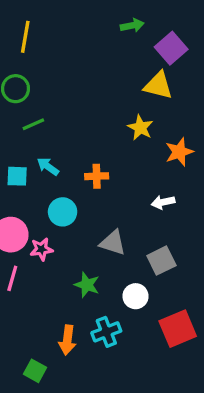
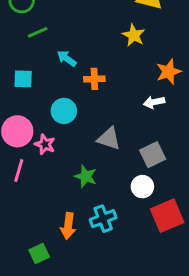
orange star: (179, 152) -> (169, 72), moved
cyan arrow: (48, 166) -> (67, 59), moved
pink star: (41, 249) -> (45, 144), turned 30
white circle: (135, 296) -> (142, 187), moved
green square: (35, 371) -> (39, 254), turned 36

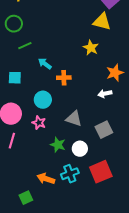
pink star: (45, 144) -> (39, 123), moved
white circle: (142, 187) -> (80, 149), moved
red square: (167, 216) -> (101, 172), moved
orange arrow: (68, 226) -> (46, 179), turned 102

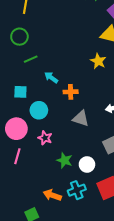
cyan circle: (43, 100) -> (39, 110), moved
gray triangle: (74, 119) -> (81, 118), moved

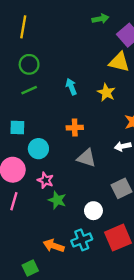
green circle: (19, 37) -> (29, 64), moved
cyan arrow: (51, 78) -> (71, 87), moved, turned 32
green star: (64, 160) -> (57, 200), moved

